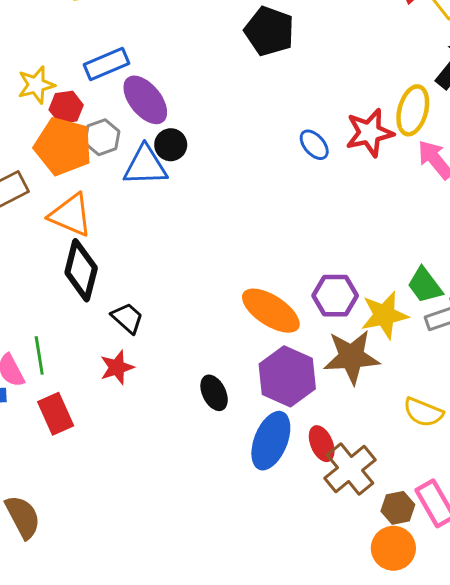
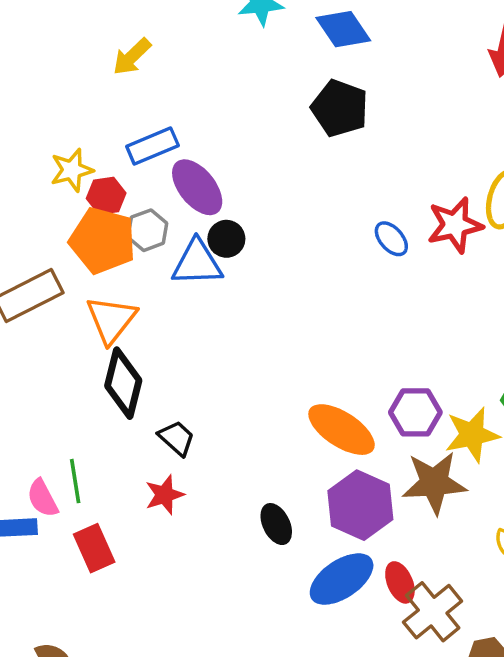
orange triangle: (71, 215) -> (111, 320), turned 45
blue ellipse: (271, 441) -> (342, 579), turned 34

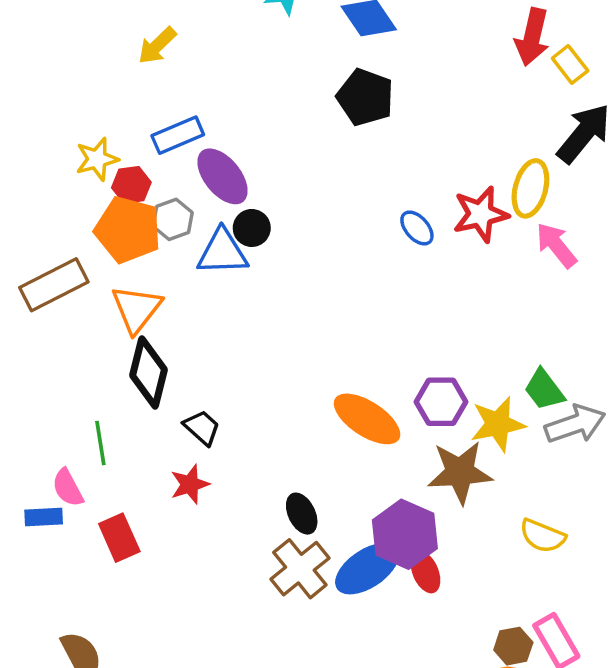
green line: (75, 481) -> (100, 443), moved
purple hexagon: (360, 505) -> (405, 534), moved
brown cross: (433, 612) -> (300, 569), moved

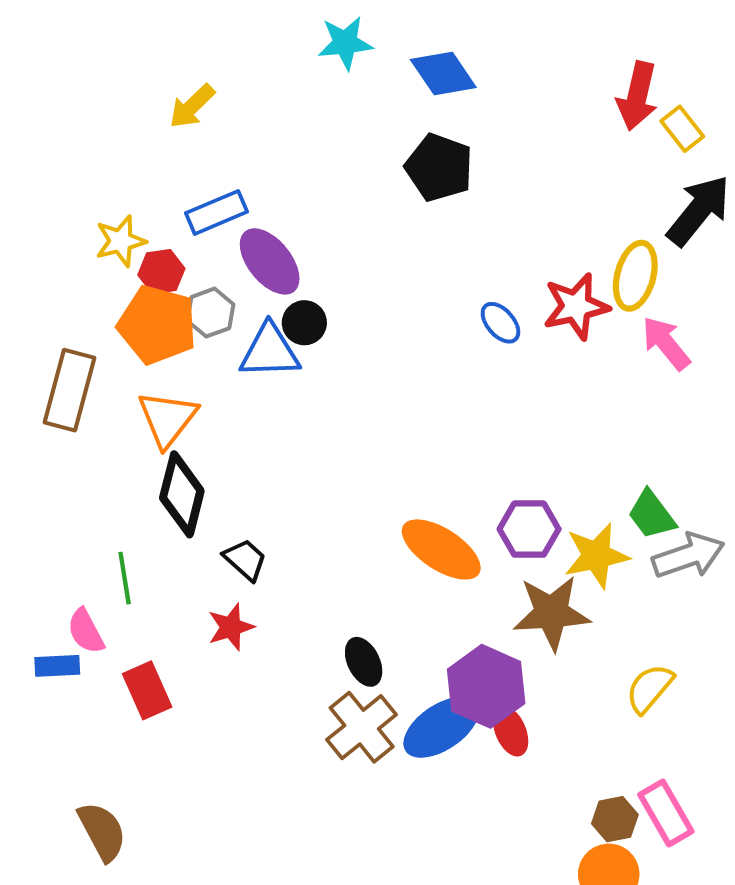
brown rectangle: (54, 285) -> (69, 390), turned -48
yellow semicircle: (543, 536) -> (650, 688), turned 108

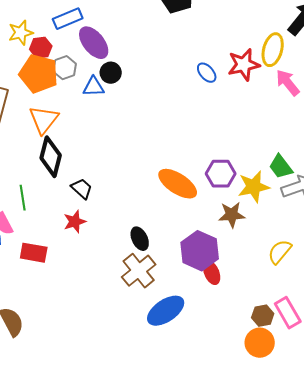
blue triangle: (270, 351) -> (94, 87), size x0.7
brown star: (552, 613) -> (232, 215), size x0.7
red rectangle: (147, 690) -> (34, 253), turned -56
blue ellipse: (441, 727) -> (166, 311), moved

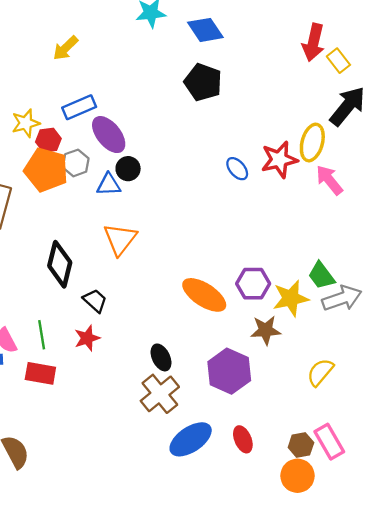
orange triangle: (44, 120) -> (120, 239), moved
green line: (23, 198) -> (42, 335), moved
red ellipse: (212, 273) -> (243, 439), moved

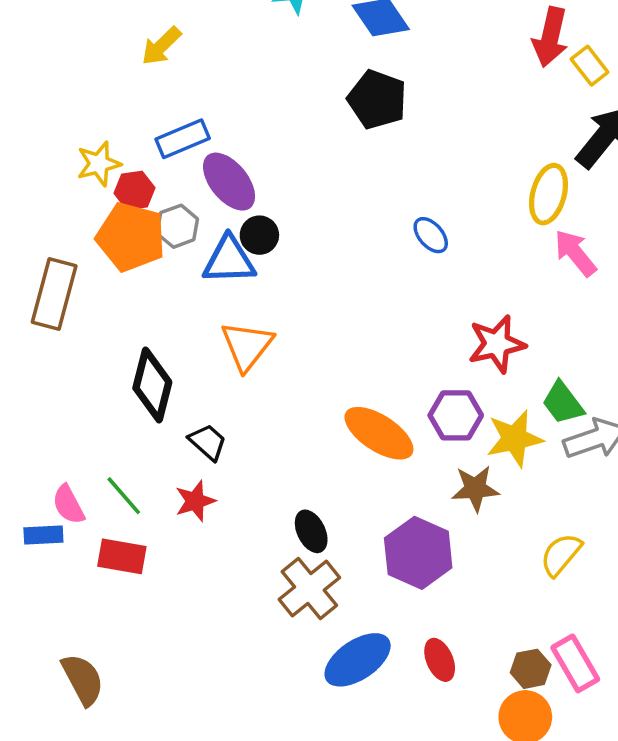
red star: (279, 160) -> (497, 344), moved
blue triangle: (109, 185) -> (229, 260), size x1.4
green line: (42, 335) -> (124, 496), turned -32

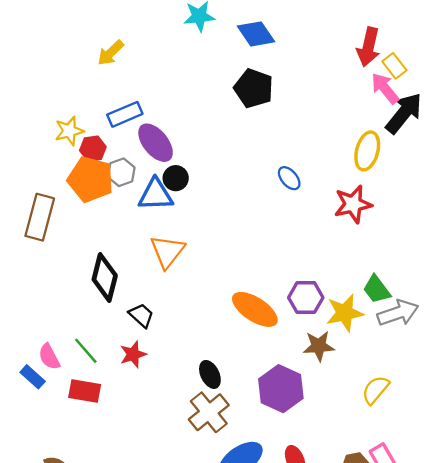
pink arrow: (575, 253) -> (385, 88), moved
red star: (497, 344) -> (353, 204), moved
blue rectangle: (43, 535) -> (33, 377), turned 45

